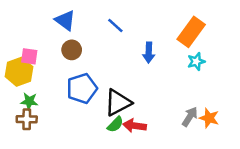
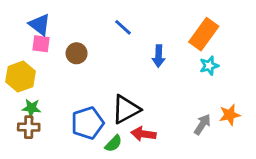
blue triangle: (65, 20) -> (40, 25), moved
pink square: (29, 56) -> (41, 44), moved
blue pentagon: (82, 88) -> (87, 123), moved
orange star: (209, 118) -> (230, 115), moved, turned -30
green semicircle: (115, 124) -> (113, 144), moved

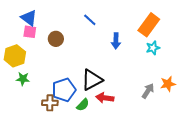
brown cross: (29, 127) -> (50, 103), moved

